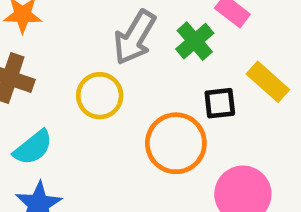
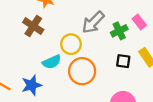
orange circle: (176, 143) -> (82, 71), moved
cyan semicircle: (33, 147) -> (52, 62), moved

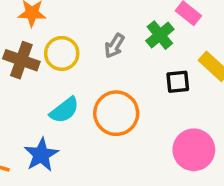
gray arrow: (93, 22) -> (114, 46), moved, size x0.6
yellow circle: (71, 44) -> (62, 53), moved

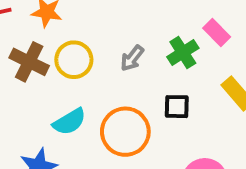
black square: (178, 82) -> (177, 107), moved

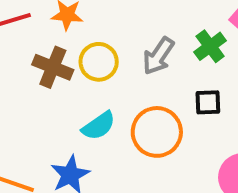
gray arrow: (132, 58) -> (158, 56), size x1.4

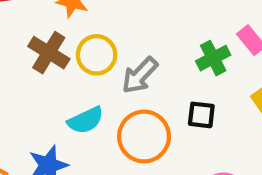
gray arrow: (158, 56) -> (140, 75), moved

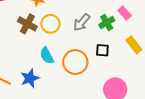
gray arrow: (140, 75) -> (82, 22), moved
cyan semicircle: (86, 120) -> (47, 56), turned 90

